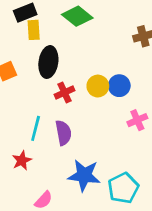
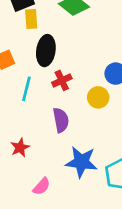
yellow circle: (98, 86) -> (98, 97), moved
cyan line: (36, 128) -> (26, 89), moved

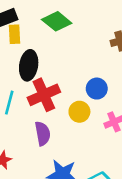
red cross: (62, 80) -> (44, 95), size x1.6

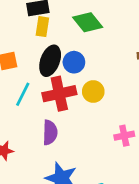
blue circle: (97, 89) -> (74, 62), moved
yellow circle: (79, 112) -> (93, 92), moved

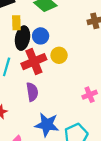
yellow rectangle: (42, 27) -> (16, 23), moved
pink cross: (124, 136) -> (90, 95), moved

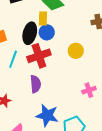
yellow rectangle: (16, 23) -> (43, 19), moved
yellow circle: (59, 55) -> (76, 51), moved

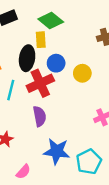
blue circle: (47, 32) -> (56, 63), moved

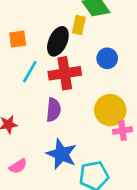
blue circle: (56, 63) -> (107, 58), moved
yellow circle: (82, 73) -> (110, 110), moved, size x1.5

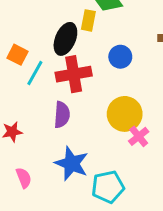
orange square: (18, 39) -> (17, 55), moved, turned 36
pink cross: (123, 131) -> (139, 136), turned -30
pink semicircle: (18, 166) -> (24, 178), turned -78

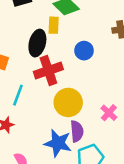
cyan line: (35, 73) -> (18, 95), moved
yellow circle: (125, 114) -> (68, 102), moved
purple semicircle: (62, 115) -> (77, 131), moved

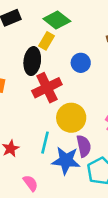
yellow rectangle: (54, 25) -> (46, 41), turned 35
cyan line: (18, 95) -> (45, 143), moved

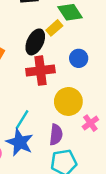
yellow circle: (71, 118) -> (68, 101), moved
blue star: (66, 161) -> (20, 142), moved

